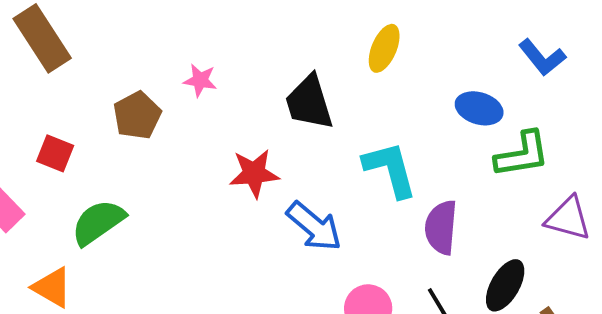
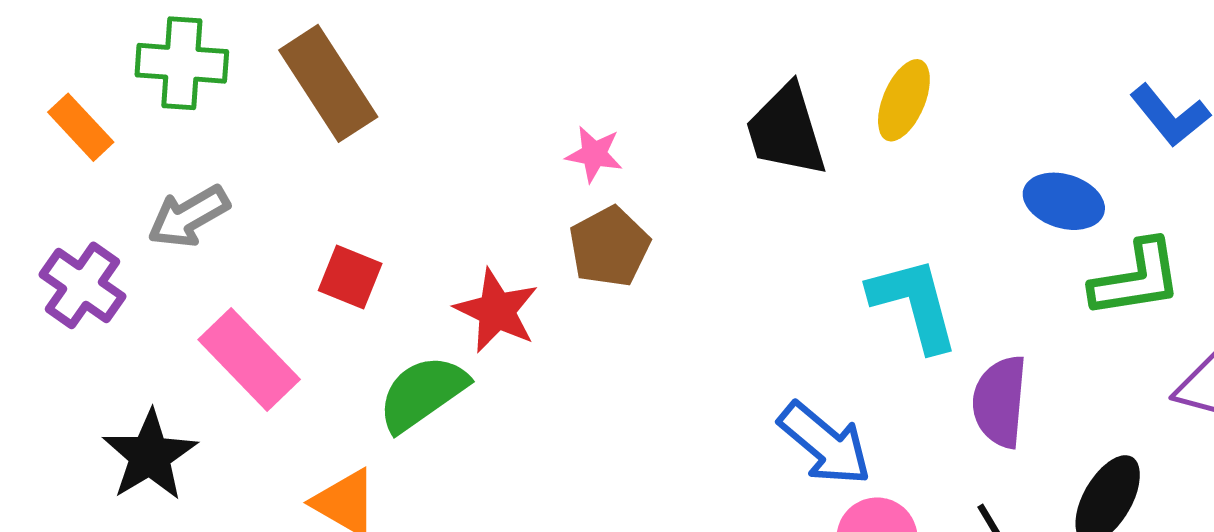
black trapezoid: (309, 102) -> (786, 131), moved
brown pentagon: (137, 115) -> (609, 247), moved
red star: (254, 173) -> (497, 311), moved, turned 30
blue arrow: (314, 226) -> (825, 444), moved

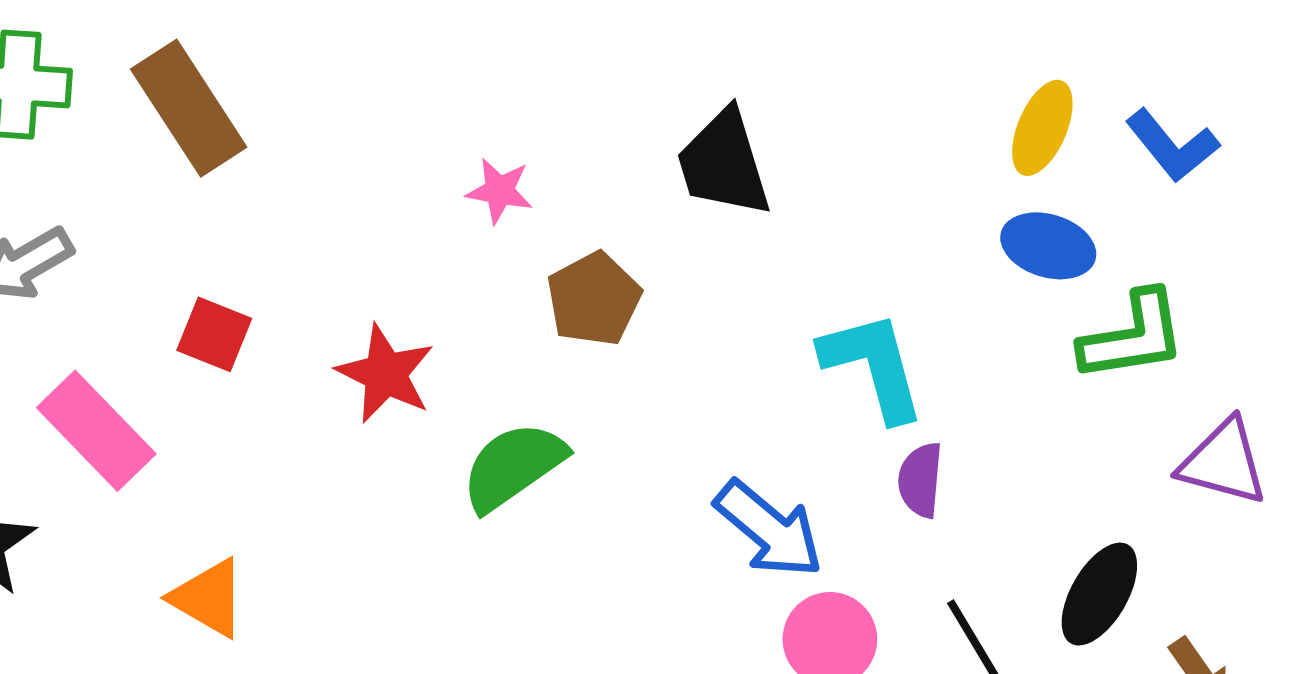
yellow ellipse: (904, 100) -> (1042, 128), moved
brown pentagon: (609, 247) -> (594, 299), moved
green semicircle: (423, 393) -> (513, 466), moved
purple semicircle: (1000, 402) -> (920, 480), moved, size x0.7

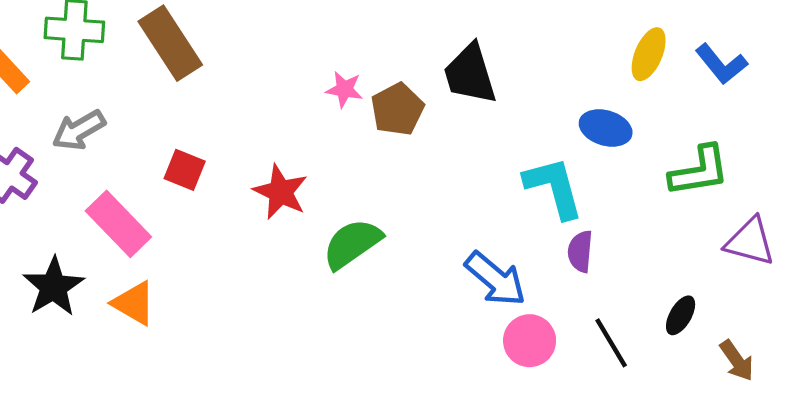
blue ellipse: (1048, 246) -> (606, 128), moved
brown pentagon: (594, 299) -> (397, 109), moved
black ellipse: (1099, 594) -> (681, 315), size x0.7
orange triangle: (208, 598) -> (134, 303), moved

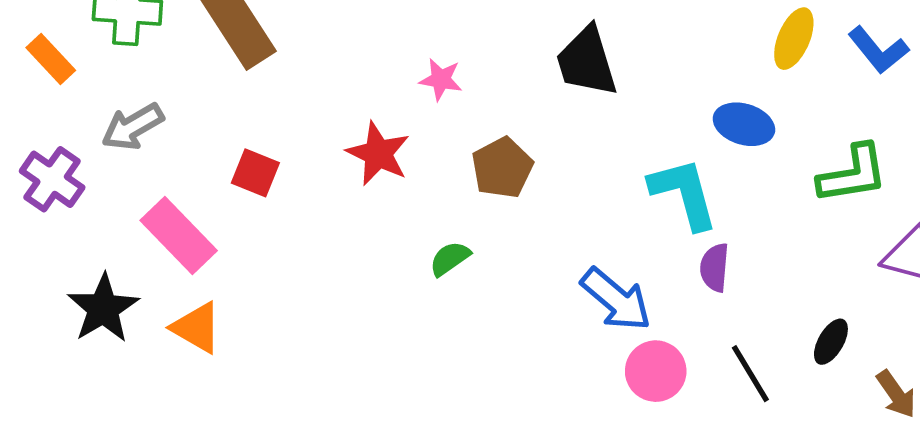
brown pentagon: (397, 109) -> (502, 168), moved
red star: (280, 192) -> (378, 154), moved
green semicircle: (352, 244) -> (450, 259), size x0.6

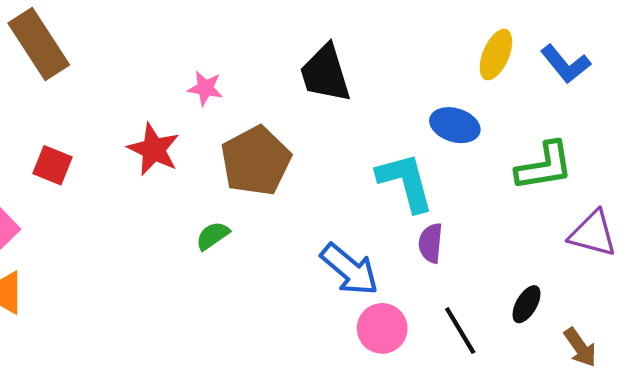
brown pentagon: (502, 168) -> (256, 161), size x1.4

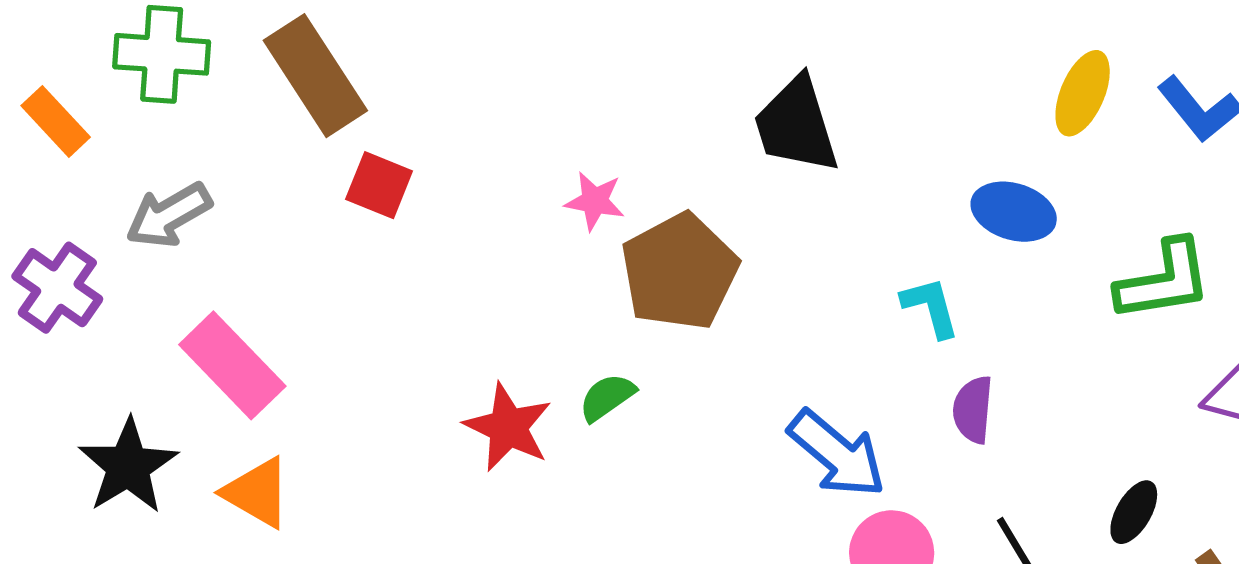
pink star: (205, 88) -> (595, 201), moved
red star: (154, 149) -> (508, 427), moved
red square: (52, 165) -> (379, 185), moved
cyan L-shape: (405, 182) -> (931, 307), size x0.6

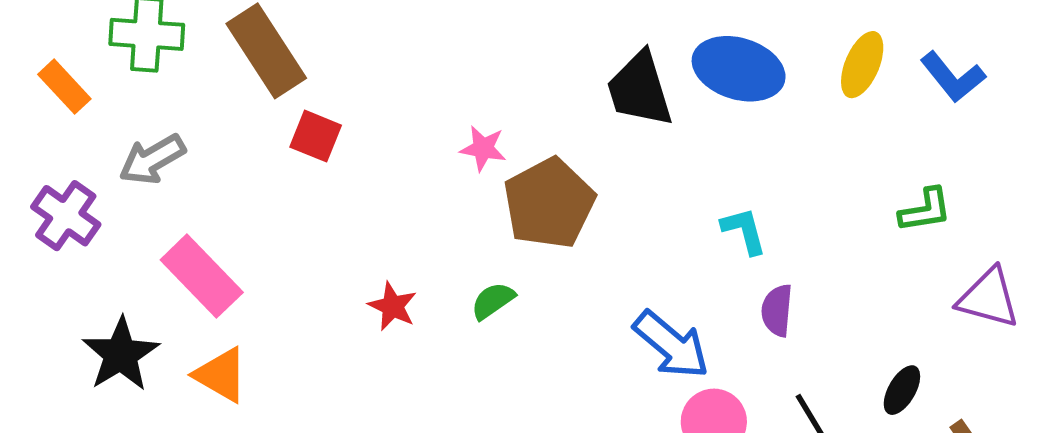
blue ellipse: (1014, 212) -> (739, 69), moved, size x1.4
green L-shape: (1164, 281) -> (925, 210), size x0.7
red star: (508, 427) -> (393, 306), moved, size x0.7

